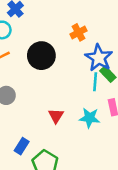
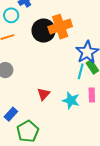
orange cross: (79, 32) -> (60, 27), moved, size x1.6
black circle: (41, 56) -> (44, 31), moved

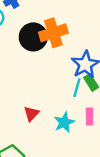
cyan star: (71, 100) -> (64, 122), turned 30

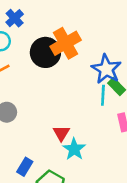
cyan star: (64, 122) -> (74, 149), moved

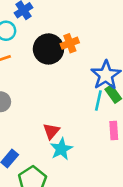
orange cross: (66, 43) -> (70, 43), size x0.6

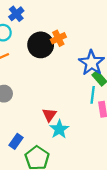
cyan line: (98, 100) -> (93, 95), moved

